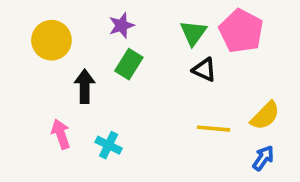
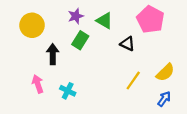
green triangle: (193, 33) -> (104, 21), moved, turned -36
yellow line: (214, 129) -> (133, 80), turned -60

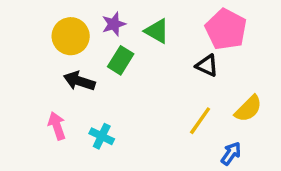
yellow circle: (32, 25) -> (71, 36), moved
black triangle: (127, 44) -> (207, 66), moved
black arrow: (53, 54) -> (79, 81), turned -72
blue arrow: (164, 99) -> (231, 153), moved

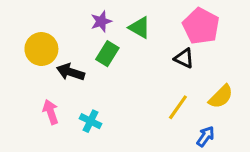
yellow circle: (71, 36) -> (41, 49), moved

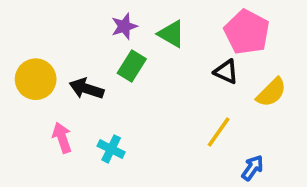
yellow circle: (41, 49) -> (36, 79), moved
yellow semicircle: (221, 97) -> (271, 92), moved

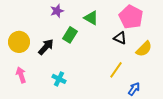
purple star: (124, 26) -> (57, 11), moved
black arrow: (87, 89) -> (46, 47), turned 114
pink arrow: (62, 138) -> (21, 75), moved

